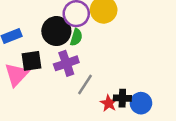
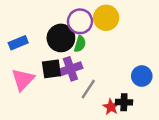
black square: (32, 61) -> (51, 69), moved
blue circle: (141, 103) -> (142, 76), moved

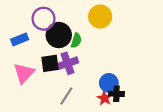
purple circle: (80, 21) -> (43, 19), moved
blue circle: (142, 76) -> (109, 83), moved
gray line: (88, 89) -> (66, 96), moved

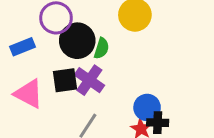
purple cross: (67, 63) -> (89, 80), turned -36
pink triangle: (24, 73) -> (29, 94), turned -45

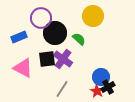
green semicircle: (102, 48) -> (79, 39), moved, turned -64
black cross: (158, 123) -> (108, 87), turned -32

